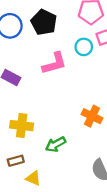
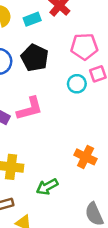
pink L-shape: (54, 63) -> (30, 109), moved

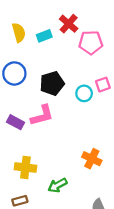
pink pentagon: (84, 47) -> (91, 43), moved
black pentagon: (35, 58) -> (52, 83), moved, turned 30

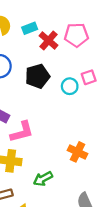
red cross: (69, 24) -> (49, 41), moved
pink L-shape: (42, 116) -> (22, 132), moved

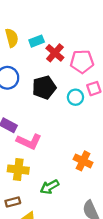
pink pentagon: (76, 35) -> (82, 62), moved
pink L-shape: (22, 132) -> (29, 141), turned 40

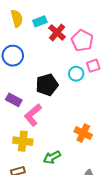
pink pentagon: (82, 62) -> (82, 41), turned 30
black pentagon: (44, 87) -> (47, 85), moved
pink L-shape: (29, 141) -> (33, 115), turned 115

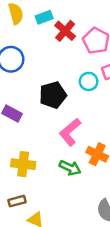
pink L-shape: (33, 115) -> (70, 132), moved
green arrow: (52, 157) -> (70, 168), moved, turned -126

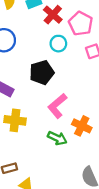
cyan circle: (89, 81) -> (58, 44), moved
yellow cross: (23, 164) -> (15, 120), moved

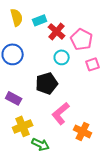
yellow cross: (15, 120) -> (23, 126), turned -30
green arrow: (57, 138) -> (41, 144), moved

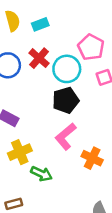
red cross: (57, 31) -> (39, 58), moved
cyan circle: (62, 57) -> (67, 69), size x1.5
black pentagon: (47, 83) -> (66, 100), moved

